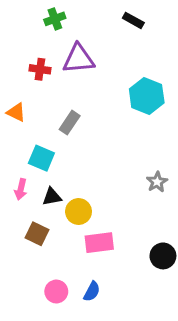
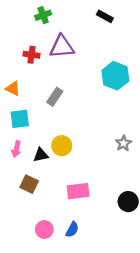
cyan square: (41, 158) -> (20, 119), moved, turned -30
yellow circle: (79, 212) -> (62, 146), moved

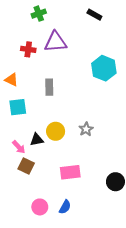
gray rectangle: (55, 97) -> (49, 87), turned -35
gray star: (124, 143) -> (86, 129), moved
pink arrow: (16, 149) -> (19, 147), moved, turned -56

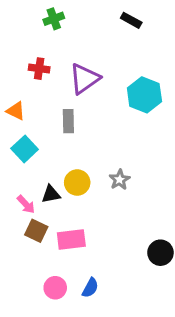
purple triangle: (56, 42) -> (84, 79), moved, turned -30
cyan square: (18, 107) -> (25, 149), turned -36
pink rectangle: (70, 172) -> (71, 240), moved

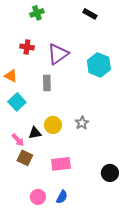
pink rectangle: (71, 240) -> (61, 164), moved

